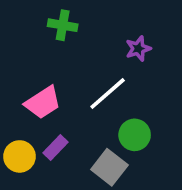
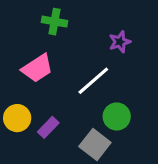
pink trapezoid: (43, 102) -> (37, 68), moved
yellow circle: (19, 156) -> (17, 118), moved

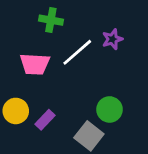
pink trapezoid: (37, 68) -> (35, 64), turned 36
white line: (93, 81) -> (77, 52), moved

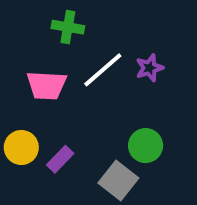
purple star: (112, 39) -> (149, 68), moved

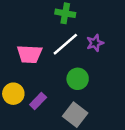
green cross: (68, 27) -> (65, 13), moved
green circle: (146, 146) -> (78, 79), moved

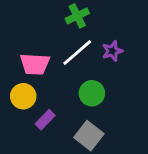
green cross: (65, 13) -> (77, 16), turned -36
yellow circle: (13, 94) -> (23, 96), moved

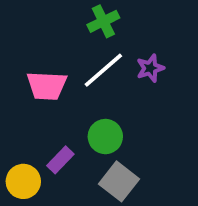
green circle: (92, 93) -> (105, 137), moved
yellow circle: (23, 96) -> (23, 181), moved

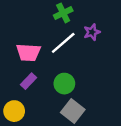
purple star: (150, 68) -> (92, 32), moved
purple rectangle: (60, 160) -> (28, 81), moved

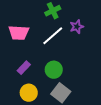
pink trapezoid: (28, 52) -> (19, 33), moved
yellow circle: (14, 111) -> (29, 93), moved

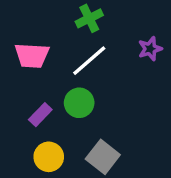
purple star: (77, 27) -> (150, 49), moved
green circle: (54, 70) -> (79, 103), moved

